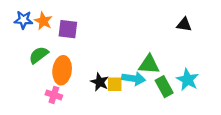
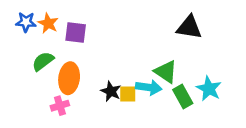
black triangle: (184, 25) -> (189, 27), moved, size x1.5
green triangle: (149, 64) -> (166, 72), turned 30
pink cross: (54, 95) -> (60, 106), turned -35

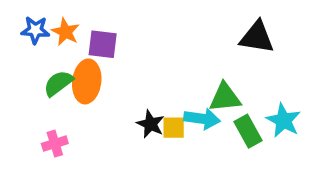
green triangle: (166, 72) -> (225, 97), turned -40
orange ellipse: (69, 78) -> (87, 81), moved
pink cross: (60, 106) -> (55, 144), moved

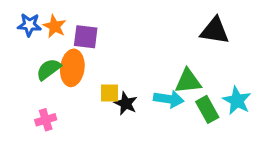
yellow square: (174, 128) -> (109, 93), moved

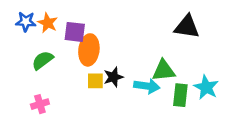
orange ellipse: (72, 68) -> (89, 50), moved
black star: (126, 103) -> (113, 77), moved, turned 30
green rectangle: (207, 109) -> (180, 95), turned 35

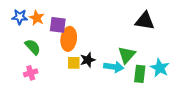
green semicircle: (43, 60) -> (33, 47), turned 84
green triangle: (164, 71) -> (127, 55), turned -42
pink cross: (40, 104) -> (31, 73), moved

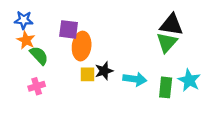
orange star: (37, 18) -> (26, 40), moved
green triangle: (127, 55) -> (167, 42), moved

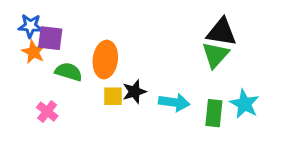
purple square: (69, 29) -> (50, 38), moved
green semicircle: (39, 55) -> (69, 72), moved, turned -30
pink cross: (37, 86) -> (47, 112), turned -35

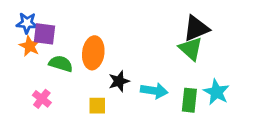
black triangle: (222, 32) -> (196, 28), turned -32
green triangle: (215, 55) -> (191, 49), turned -30
yellow square: (113, 96) -> (97, 106), moved

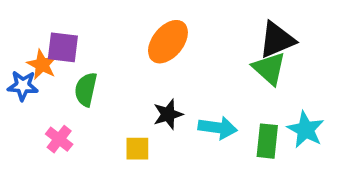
blue star: (27, 23) -> (23, 86), moved
orange ellipse: (93, 53) -> (168, 42), moved, turned 32
green semicircle: (61, 64) -> (86, 89), turned -95

